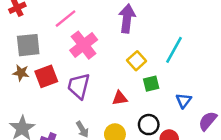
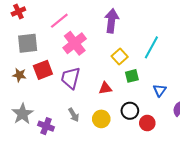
brown star: (21, 73) -> (19, 75), moved

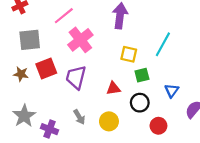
yellow square: (120, 57) -> (129, 54), turned -35
black circle: (130, 111) -> (140, 103), moved

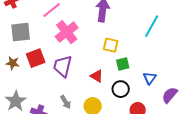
cyan line: (163, 44) -> (152, 26), moved
red triangle: (113, 88) -> (97, 76), turned 40

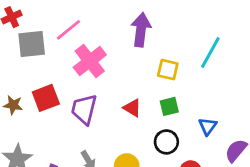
gray square: (21, 32) -> (32, 44), moved
yellow square: (111, 45) -> (168, 70), moved
red triangle: (97, 76) -> (132, 108), moved

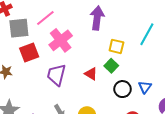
red square: (46, 98) -> (29, 53), moved
green square: (169, 106) -> (111, 66), moved, turned -32
black circle: (166, 142) -> (122, 89), moved

